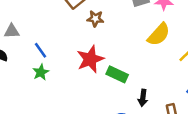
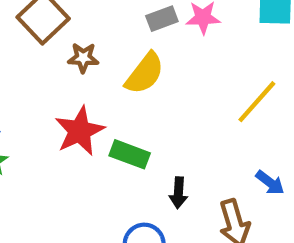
yellow semicircle: (159, 34) -> (145, 73), moved

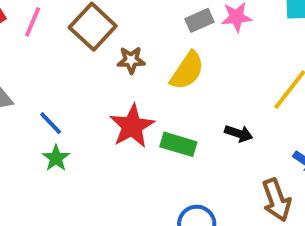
black arrow: (178, 193) -> (239, 133), moved, turned -72

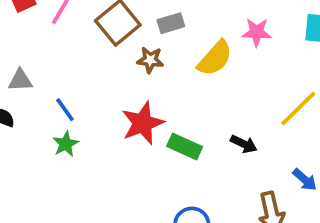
gray rectangle: (200, 20) -> (171, 23), moved
yellow semicircle: (187, 71) -> (215, 58), moved

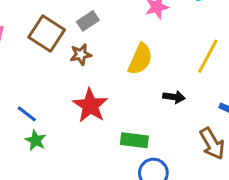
yellow semicircle: (215, 58) -> (140, 59), moved
green rectangle: (185, 147) -> (134, 140), moved

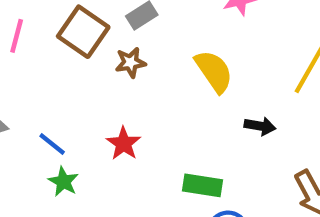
yellow semicircle: (140, 59) -> (214, 71), turned -60
red star: (90, 105) -> (124, 144), moved, size x0.7

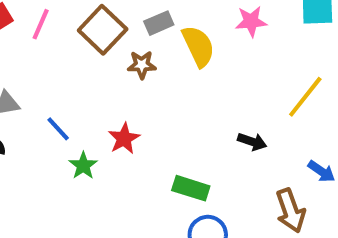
yellow semicircle: (214, 71) -> (198, 46), moved
green star: (63, 182) -> (83, 166), moved

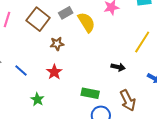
brown star: (142, 65) -> (57, 44), moved
green star: (83, 166) -> (37, 99), moved
brown arrow: (291, 211) -> (128, 100), moved

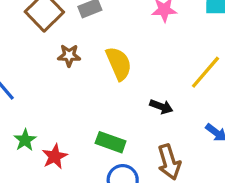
yellow semicircle: (86, 22) -> (119, 63), moved
red star: (54, 72) -> (55, 156), moved

